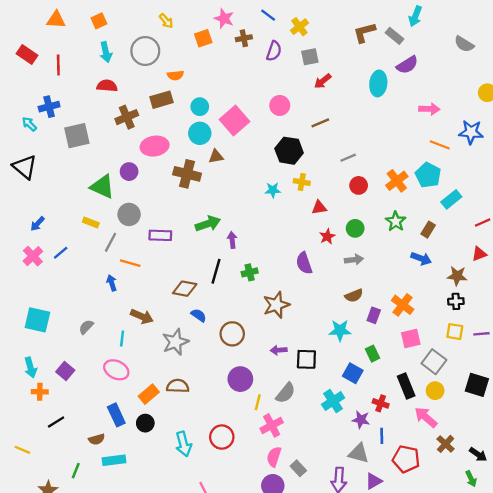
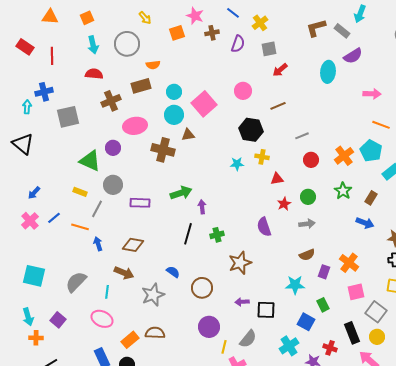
cyan arrow: (29, 124) -> (27, 107), turned 48
orange line: (130, 263) -> (80, 227), moved
brown diamond: (185, 289) -> (133, 245), moved
gray semicircle: (86, 327) -> (76, 282), size x1.6

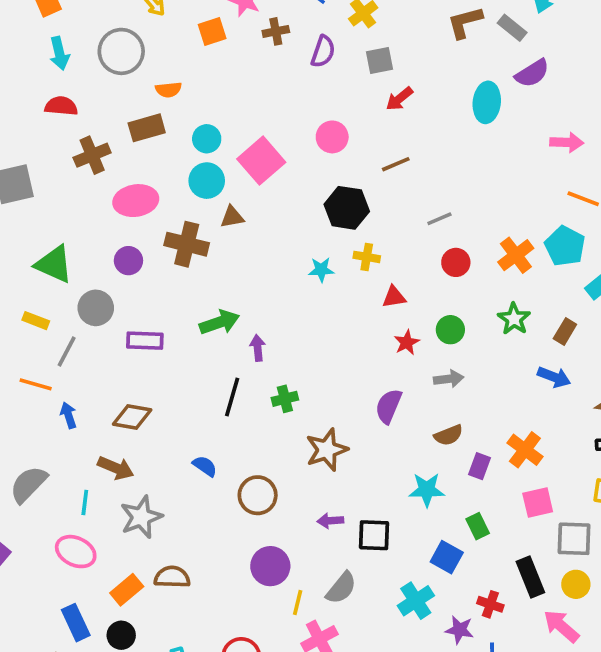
purple circle: (113, 148) -> (128, 261), moved
purple semicircle: (264, 227) -> (389, 406), moved, turned 42
gray star: (153, 295) -> (141, 517), moved
gray square: (376, 312) -> (574, 539), turned -35

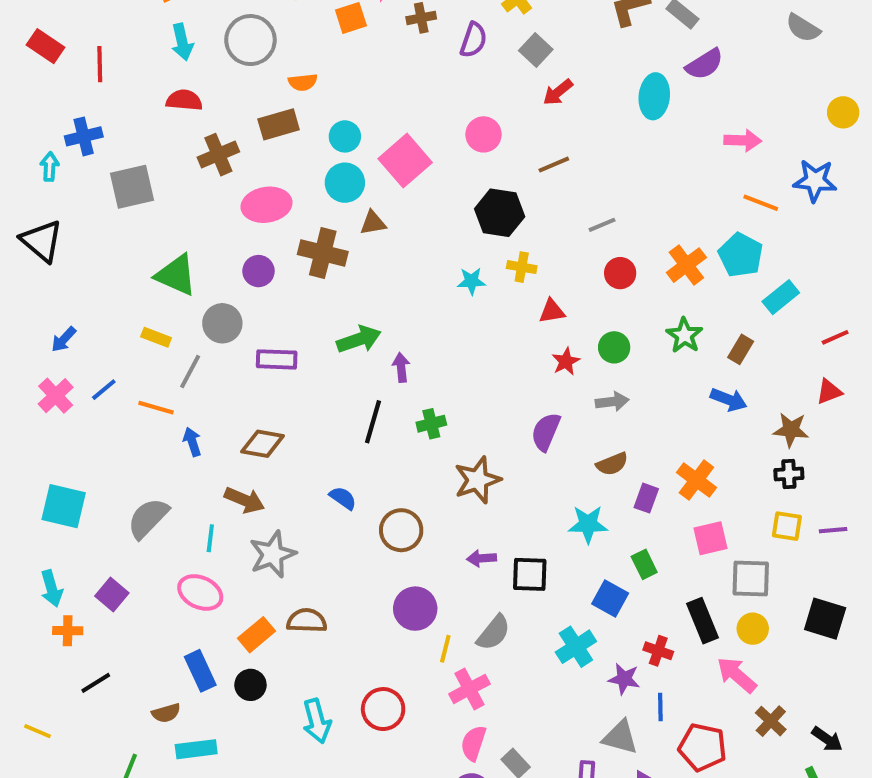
gray square: (379, 61) -> (536, 50), turned -36

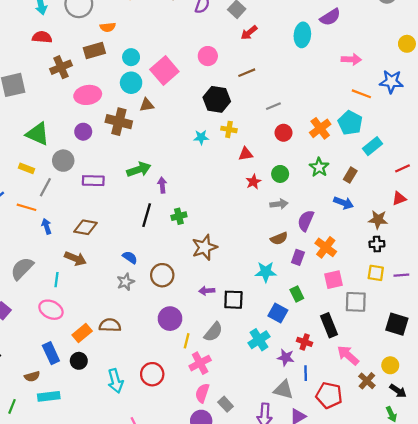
purple semicircle: (546, 432) -> (306, 221), moved
gray star: (273, 554) -> (126, 282), moved, size x0.7
yellow circle: (753, 629) -> (390, 365), moved

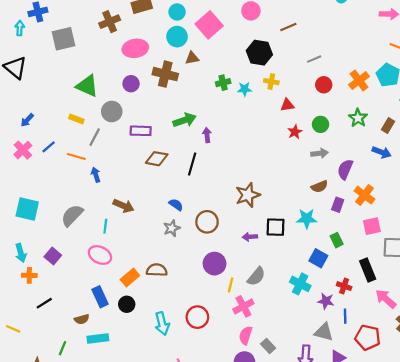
green cross: (179, 216) -> (223, 83), moved
brown diamond: (85, 227) -> (157, 159), moved
black square: (233, 300) -> (276, 227), moved
cyan cross: (259, 340) -> (300, 284), turned -30

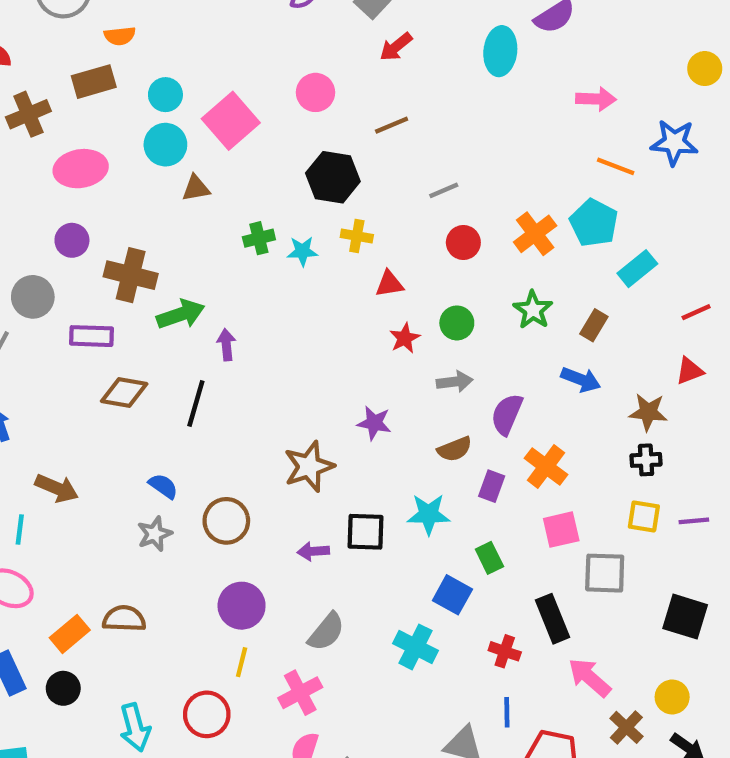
brown cross: (165, 74) -> (131, 275), moved
yellow line: (231, 285) -> (242, 662), moved
purple star: (326, 301) -> (374, 423), moved

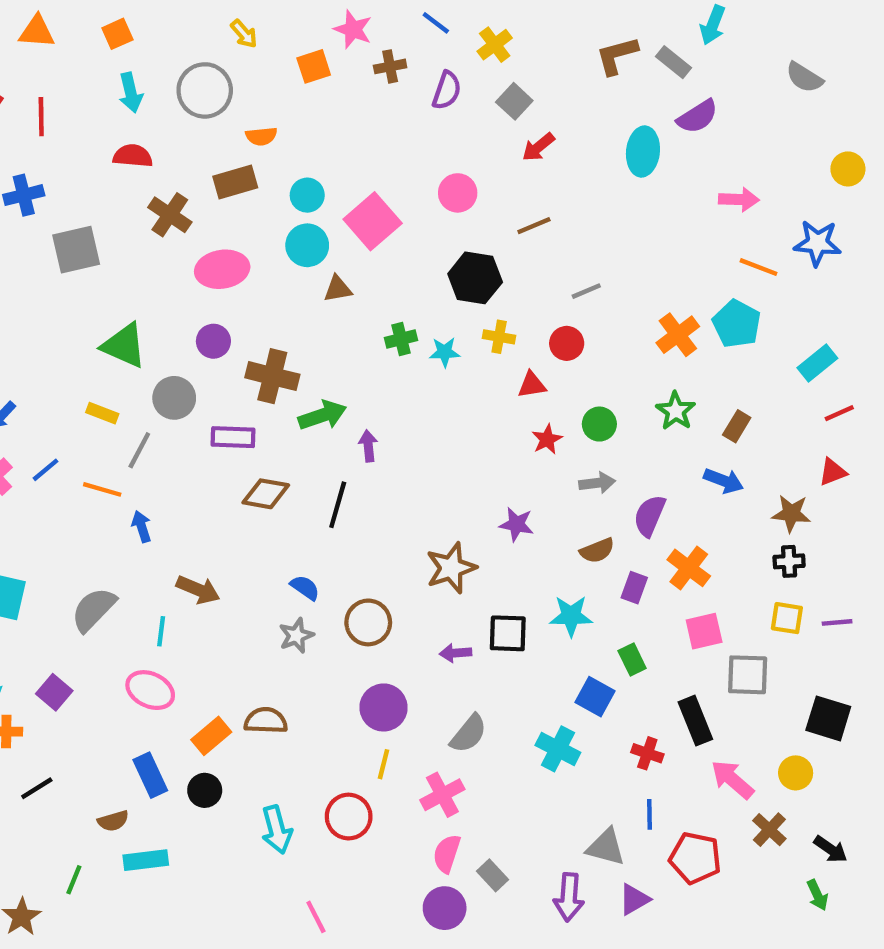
brown cross: (28, 114) -> (170, 215), turned -33
red circle: (463, 243) -> (567, 343), moved
cyan rectangle: (637, 269) -> (817, 363), moved
yellow circle: (672, 697) -> (796, 773), moved

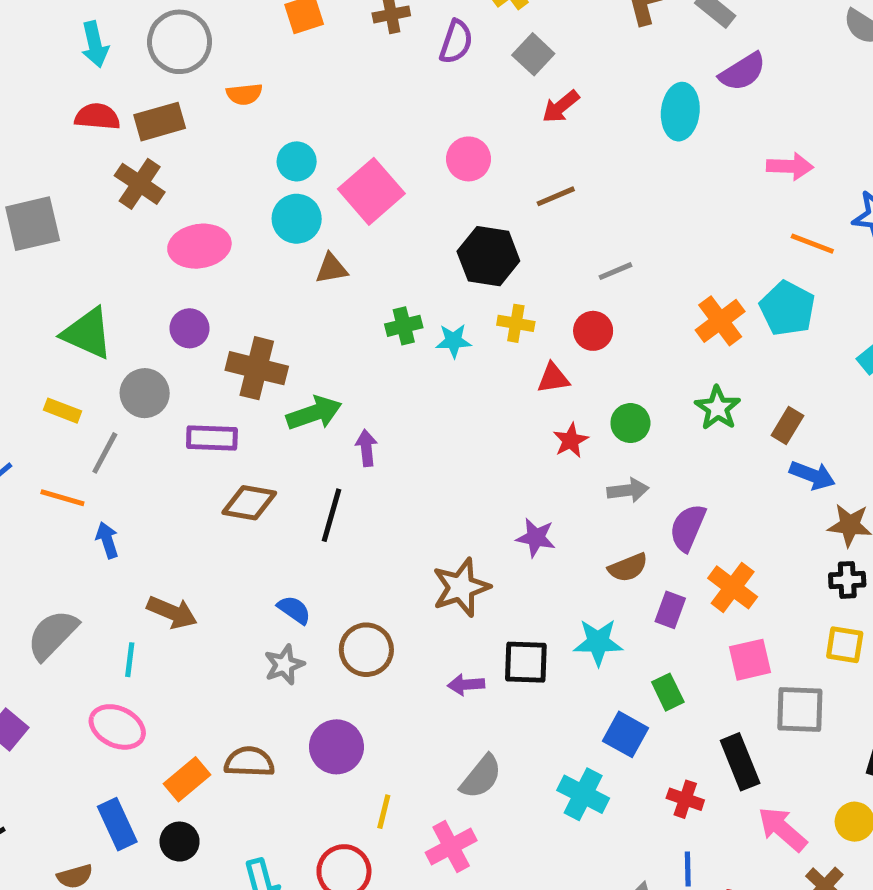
brown rectangle: (235, 182) -> (160, 122), moved
blue arrow: (724, 481) -> (812, 475), moved
purple circle: (383, 707) -> (336, 747), moved

